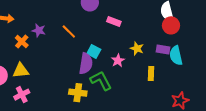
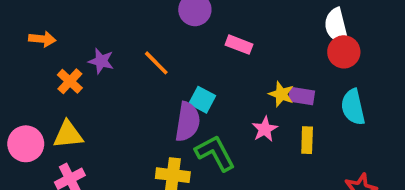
purple rectangle: (163, 49) -> (302, 96), moved
pink star: (118, 61) -> (265, 129), moved

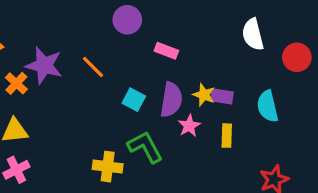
red circle: (344, 52) -> (297, 57), moved
purple star: (101, 61) -> (44, 65), size x1.6
purple semicircle: (188, 122) -> (171, 100), moved

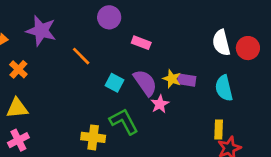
white semicircle: (253, 34) -> (221, 43), moved
purple star: (44, 65) -> (41, 31), moved
purple semicircle: (171, 100) -> (145, 83), turned -44
yellow rectangle: (227, 136) -> (219, 129), moved

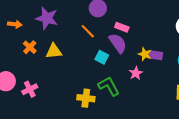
orange line: (81, 56) -> (88, 31), moved
purple semicircle: (145, 83) -> (118, 43), moved
yellow triangle: (17, 108) -> (54, 51), moved
pink cross: (18, 140) -> (30, 89), moved

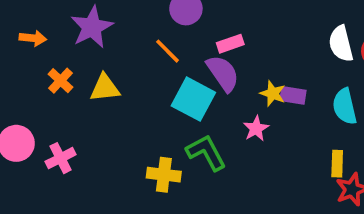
purple star: (47, 18) -> (92, 27), turned 30
pink rectangle: (122, 27) -> (230, 44), turned -40
cyan square: (102, 57) -> (193, 99), size x1.6

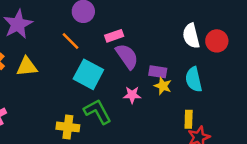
purple semicircle: (223, 73) -> (127, 56), moved
yellow star: (273, 94) -> (163, 86), moved
pink star: (256, 129) -> (132, 95), turned 30

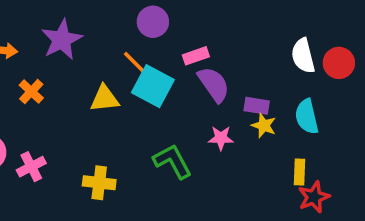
yellow triangle: (27, 67) -> (105, 99), moved
cyan square: (88, 74) -> (153, 86), moved
yellow cross: (68, 127) -> (99, 183), moved

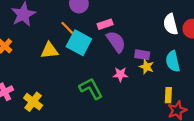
yellow cross: (99, 183) -> (33, 102), moved, turned 30

